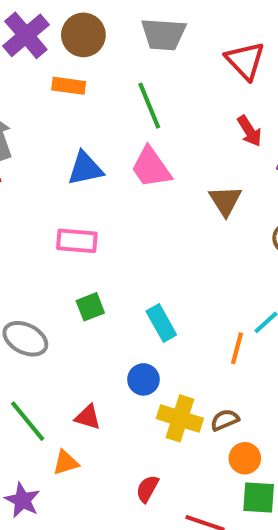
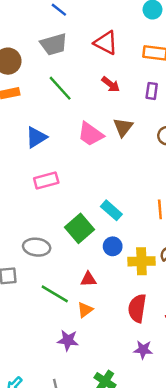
red arrow: (250, 131) -> (111, 84), moved
pink trapezoid: (151, 167) -> (91, 134), moved
brown triangle: (225, 201) -> (123, 127), turned 30
green square: (90, 307) -> (80, 228), moved, size x1.6
red semicircle: (147, 489) -> (137, 308), size x1.6

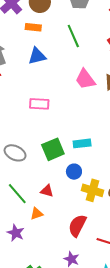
blue triangle: (36, 137) -> (37, 56), moved
cyan rectangle: (111, 210) -> (82, 143), turned -66

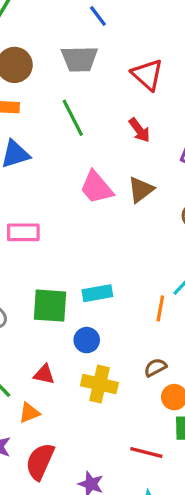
green square: (53, 149) -> (50, 306), turned 30
yellow cross: (92, 190) -> (99, 384), moved
red semicircle: (77, 226) -> (40, 462), moved

